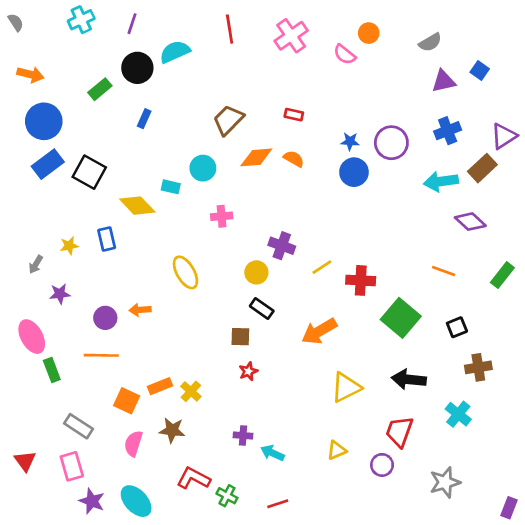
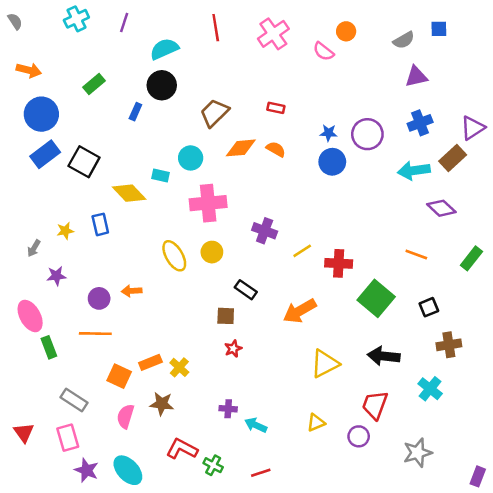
black circle: (137, 68) -> (162, 85), moved
blue square: (480, 71) -> (439, 29), moved, turned -36
pink cross: (222, 216) -> (208, 203), size x1.8
yellow circle: (256, 272) -> (212, 252), moved

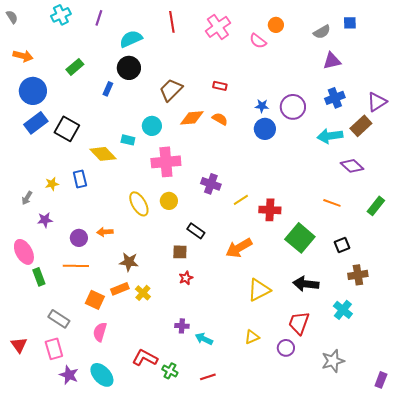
brown star: (162, 404) -> (129, 262), moved

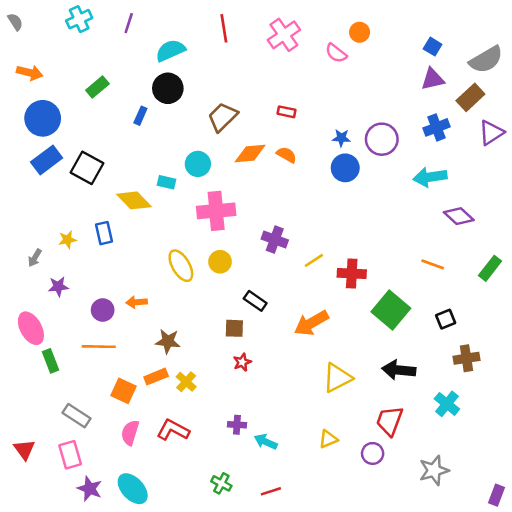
blue square: (350, 23) -> (433, 47), moved, turned 32
gray semicircle: (322, 32) -> (486, 60), moved, size x1.5
brown rectangle: (361, 126) -> (470, 97), moved
red L-shape: (145, 358) -> (173, 430), moved

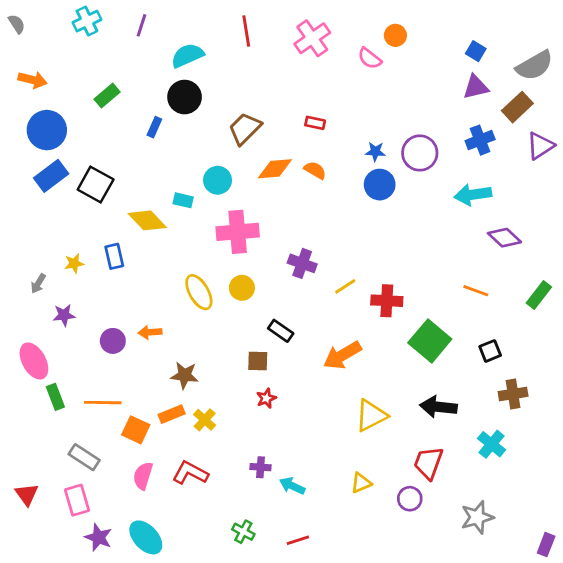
orange line: (99, 347) -> (103, 403), moved

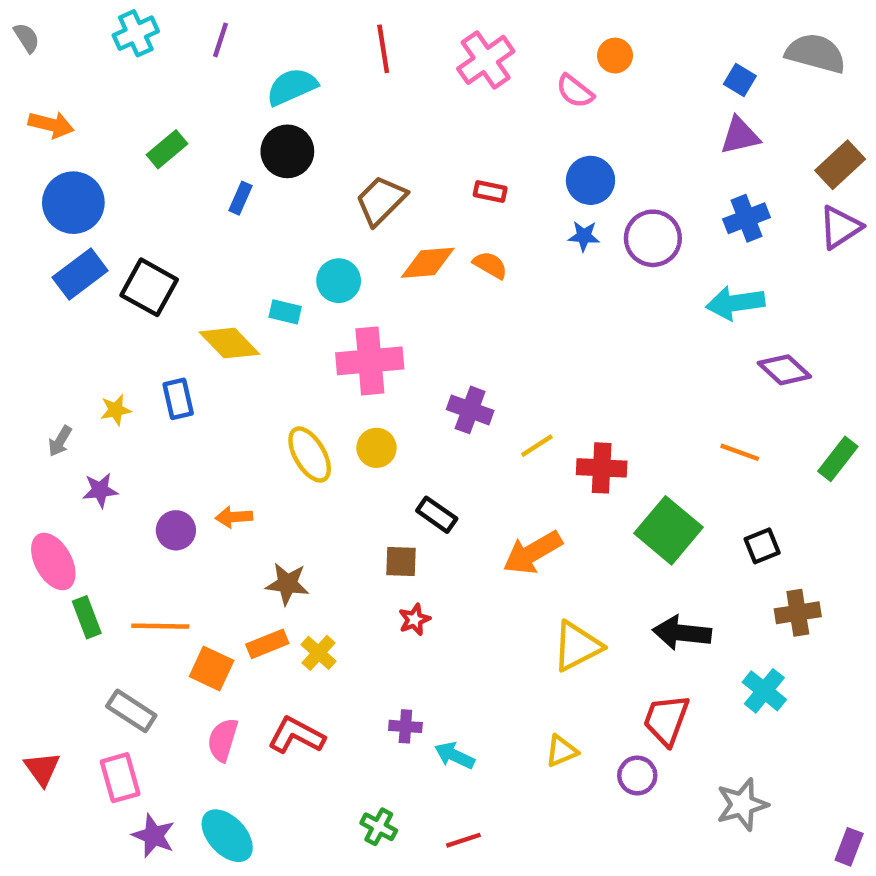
gray semicircle: (535, 65) -> (816, 53), moved, turned -135
brown rectangle: (517, 107) -> (840, 165), moved
blue circle: (380, 185) -> (590, 180), moved

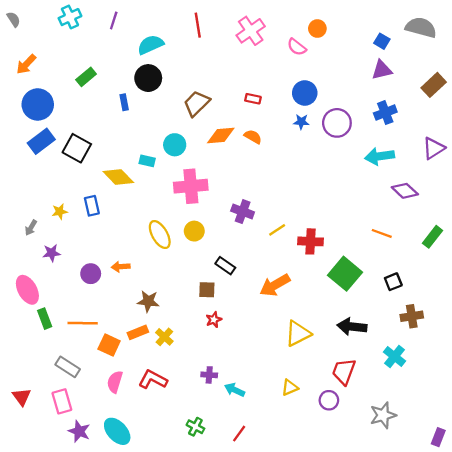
orange arrow: (51, 125) -> (26, 64), turned 120
blue rectangle: (241, 198) -> (124, 102), turned -35
purple triangle: (840, 227) -> (434, 148), moved
red line: (463, 840) -> (239, 434), turned -36

